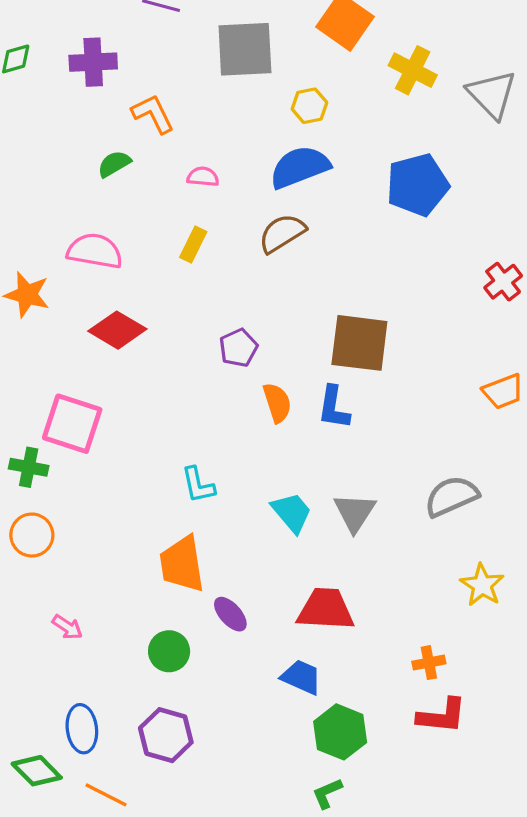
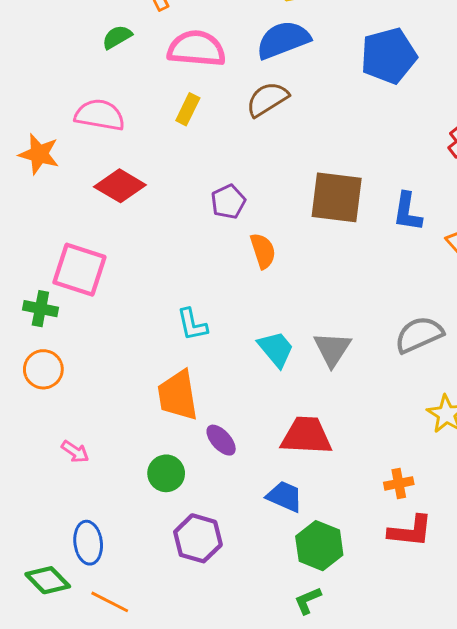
pink semicircle: (203, 177) -> (196, 49), size x2.0
blue L-shape: (334, 408) -> (407, 212), moved
purple hexagon: (166, 735) -> (198, 538), moved

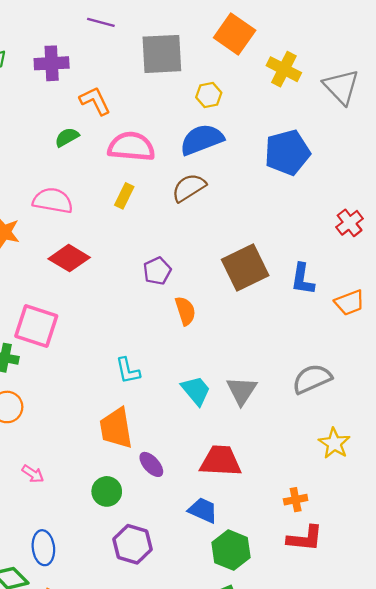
brown square: (337, 197) -> (245, 267), turned -33

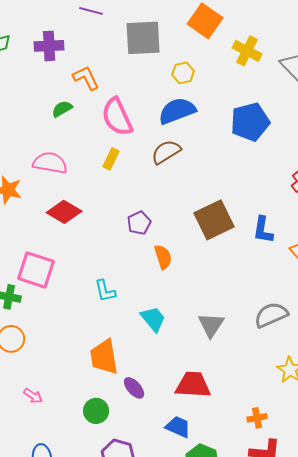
pink semicircle: (131, 147) -> (117, 117), turned -120
cyan L-shape: (128, 371) -> (105, 291), moved
cyan trapezoid: (196, 391) -> (153, 319), moved

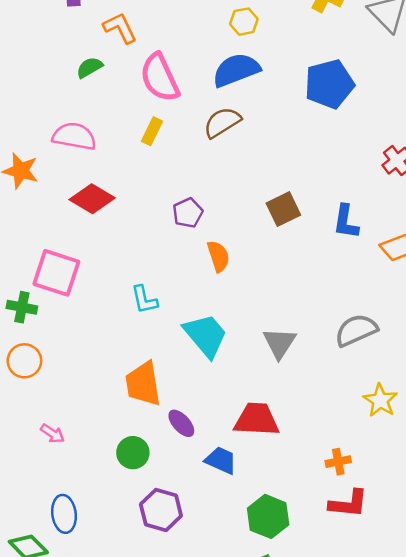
brown square: (214, 220) -> (283, 209), size x0.7
cyan trapezoid: (153, 319) -> (206, 335), size x1.4
blue trapezoid: (178, 427) -> (221, 460), moved

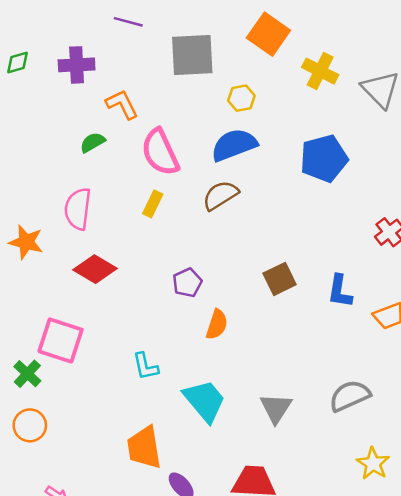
pink semicircle: (74, 136) -> (78, 209), turned -93
orange semicircle: (218, 256) -> (217, 324), turned 36
green cross: (22, 307) -> (27, 374), turned 32

